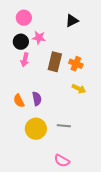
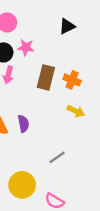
gray line: (64, 126) -> (57, 157), turned -40
yellow circle: (36, 129) -> (22, 185), moved

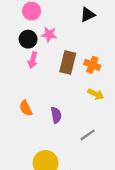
purple semicircle: (23, 124) -> (56, 115), moved
gray line: (57, 157) -> (88, 135), moved

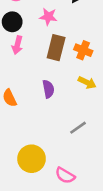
pink star: (49, 34) -> (48, 17), moved
purple semicircle: (56, 115) -> (48, 89), moved

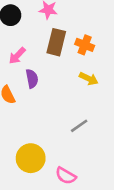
pink arrow: (17, 45) -> (17, 56), moved, turned 30
purple semicircle: (48, 89) -> (32, 79), moved

